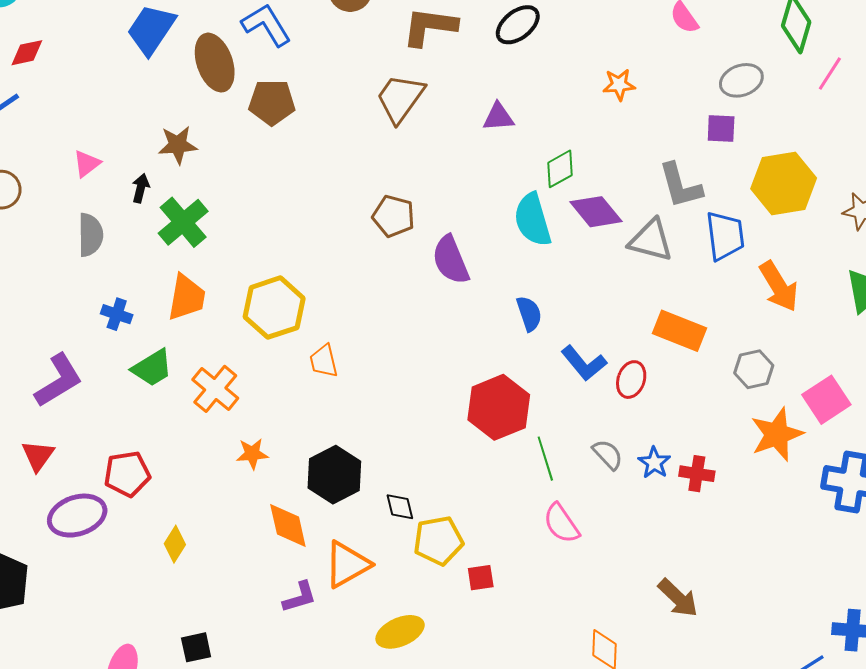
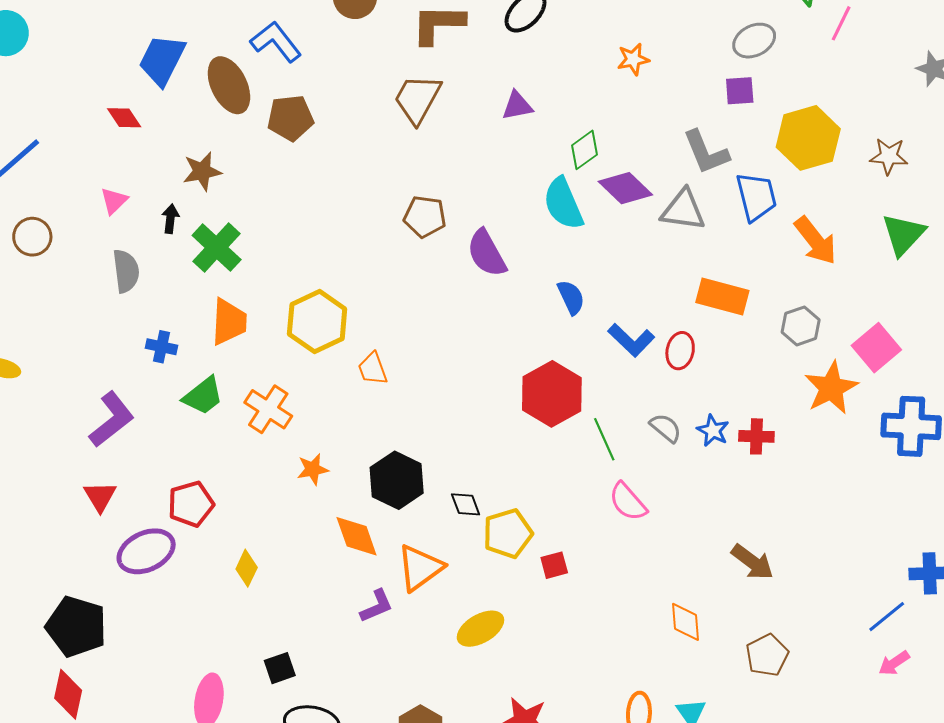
red diamond: (27, 53) -> (124, 118), moved, turned 75

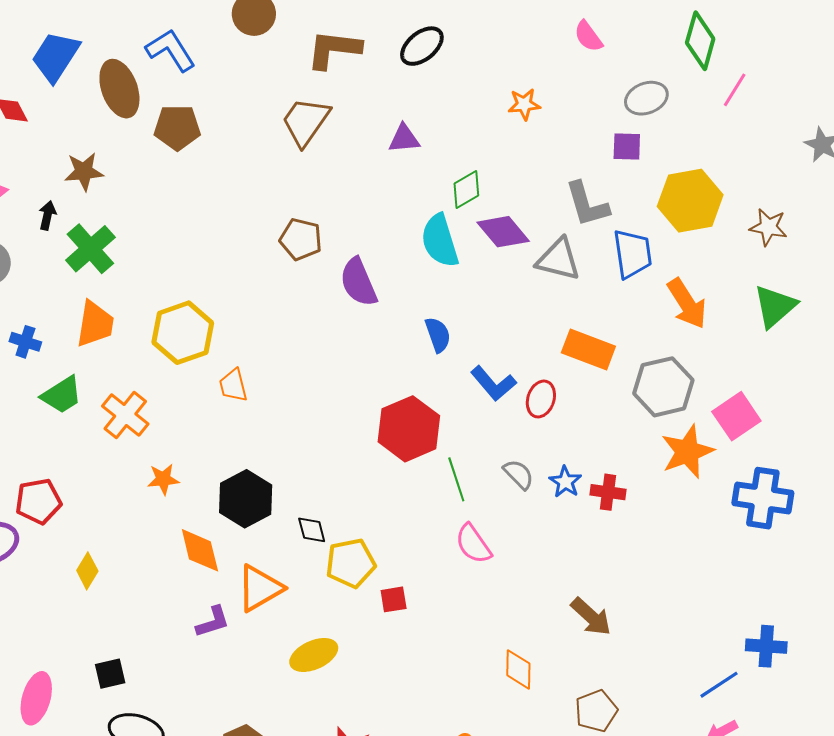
gray hexagon: (801, 326) -> (663, 387), size x1.5

